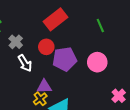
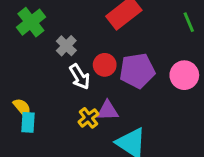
red circle: (46, 47) -> (105, 65), moved
yellow cross: (40, 99) -> (88, 118), moved

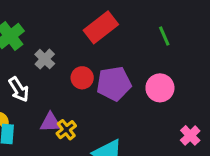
white arrow: (80, 77) -> (19, 89), moved
purple triangle: (108, 111) -> (50, 122), moved

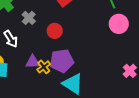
purple pentagon: (114, 84) -> (62, 61), moved
pink circle: (160, 88) -> (119, 24), moved

